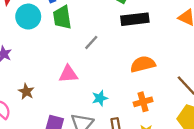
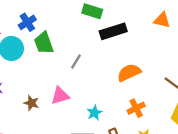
brown star: (26, 92) -> (31, 103), moved

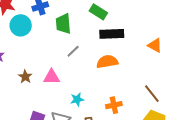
orange triangle: (162, 20) -> (155, 45), moved
green trapezoid: (44, 43) -> (63, 24), moved
orange semicircle: (129, 73) -> (107, 62), moved

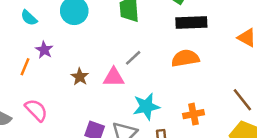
gray line: (73, 51) -> (133, 58), moved
cyan star: (77, 99) -> (146, 106), size x1.5

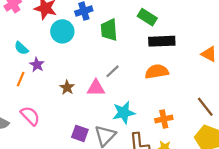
cyan semicircle: (29, 18) -> (21, 48), moved

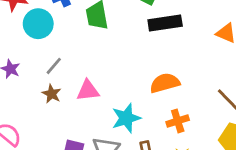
gray line: (112, 71) -> (54, 66), moved
orange semicircle: (157, 72) -> (165, 83), moved

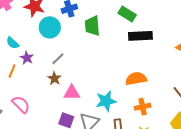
pink triangle: (88, 91) -> (72, 93), moved

